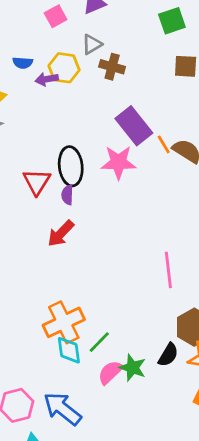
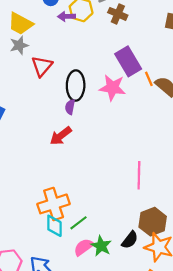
red triangle: (37, 182) -> (42, 66), moved

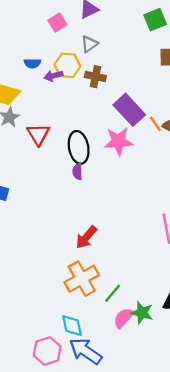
brown cross: (118, 14) -> (95, 77), moved
red arrow: (61, 136) -> (86, 237), moved
cyan diamond: (54, 226) -> (72, 326), moved

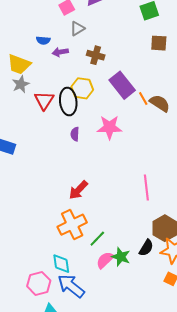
gray triangle: (89, 44) -> (77, 29), moved
yellow hexagon: (67, 65) -> (82, 88), moved
pink star: (118, 141) -> (109, 127), moved
black ellipse: (79, 147) -> (68, 102), moved

